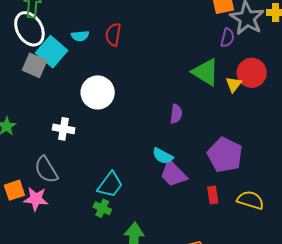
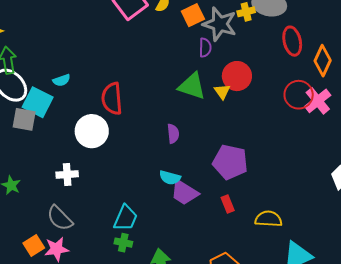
red semicircle: (113, 35) -> (112, 99), moved, size x1.4
yellow semicircle: (250, 200) -> (268, 219), moved

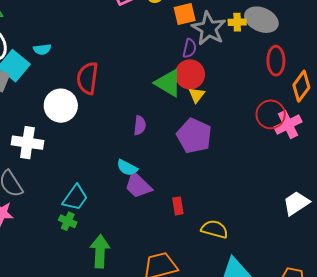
red circle: (237, 76) -> (190, 74), moved
purple pentagon: (230, 162) -> (194, 136), moved
white cross: (67, 174) -> (27, 143), size x1.4

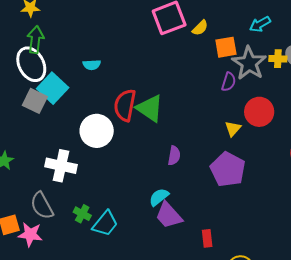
cyan semicircle: (42, 49) -> (92, 65), moved
red circle: (190, 74) -> (259, 112), moved
green triangle: (168, 83) -> (150, 108), moved
cyan semicircle: (127, 168) -> (159, 197), turned 110
green cross: (68, 221) -> (82, 214), moved

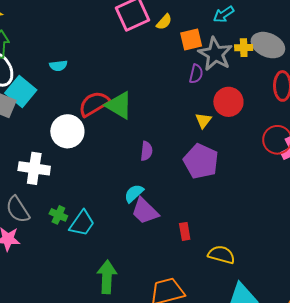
red semicircle: (125, 105) -> (94, 104), turned 52

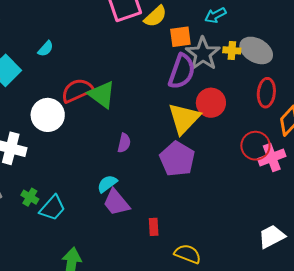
yellow semicircle: (164, 22) -> (155, 16), size x1.4
cyan semicircle: (58, 66) -> (46, 49), turned -48
purple semicircle: (196, 74) -> (182, 71), size x1.8
yellow triangle: (203, 120) -> (184, 118), size x2.0

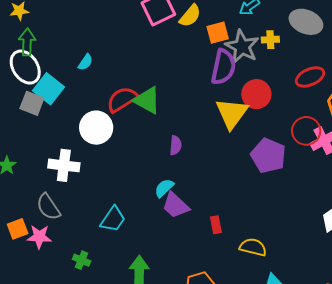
gray ellipse: (256, 50) -> (306, 22), moved
red ellipse: (266, 93) -> (310, 77), turned 68
purple pentagon: (177, 159) -> (268, 156), moved
green cross: (30, 197) -> (82, 260), moved

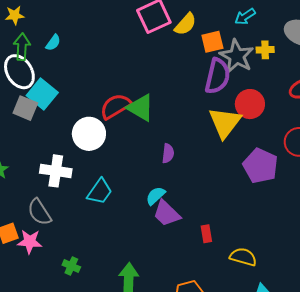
cyan semicircle: (85, 62) -> (53, 43), moved
cyan trapezoid: (113, 219) -> (100, 192), moved

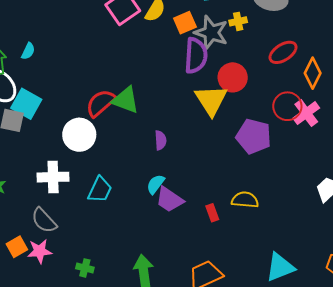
yellow semicircle: (243, 257) -> (245, 200), moved

